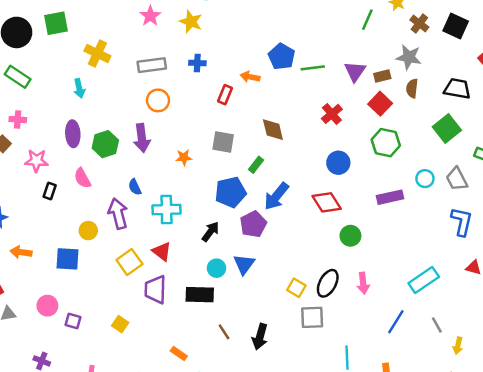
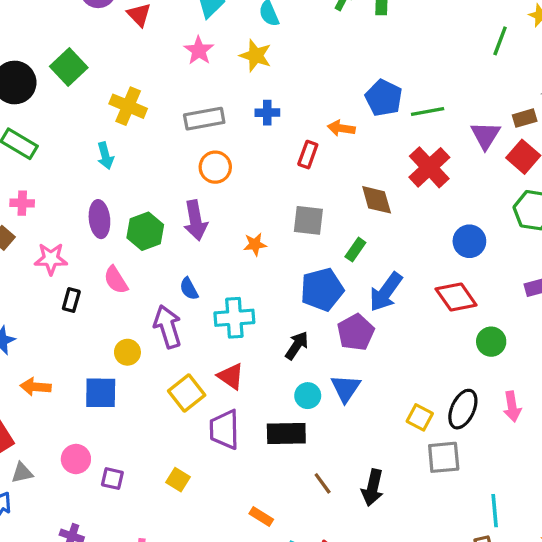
green square: (56, 23) -> (69, 67), turned -30
purple triangle: (355, 71) -> (485, 135), moved
red cross: (332, 114) -> (429, 167), moved, size x1.4

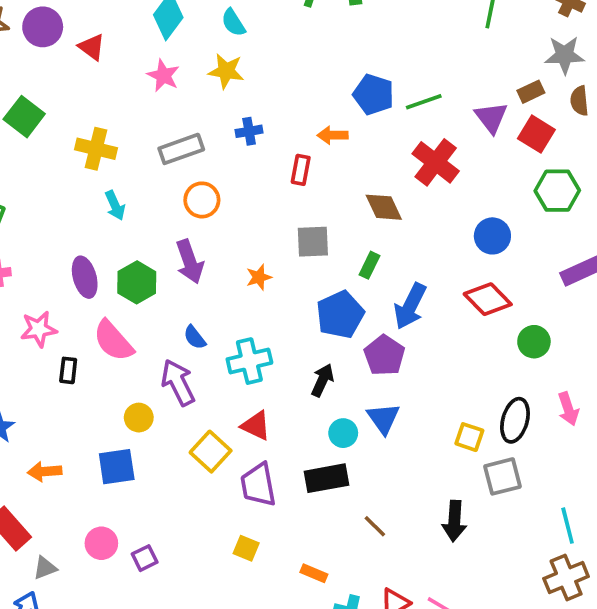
cyan arrow: (105, 156) -> (115, 205), moved
pink semicircle: (116, 280) -> (113, 341), size x1.4
purple square: (112, 479) -> (145, 558), turned -30
yellow square: (178, 480) -> (246, 548), moved
black arrow: (373, 488) -> (454, 521), moved

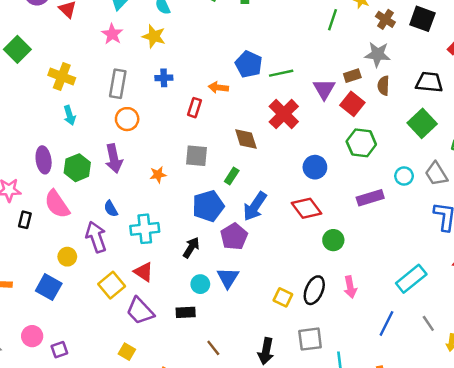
gray rectangle: (181, 149) -> (118, 84), turned -68
blue square: (117, 467) -> (49, 287), turned 30
gray square: (503, 476) -> (310, 339), moved
black rectangle: (327, 478) -> (186, 312), size x0.7
purple trapezoid: (258, 485) -> (140, 311), turned -40

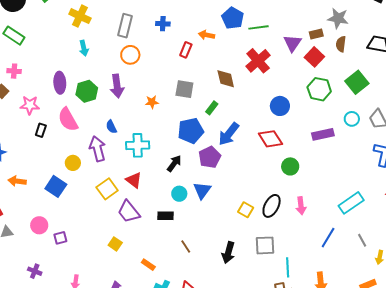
green square: (422, 123) -> (357, 82), moved

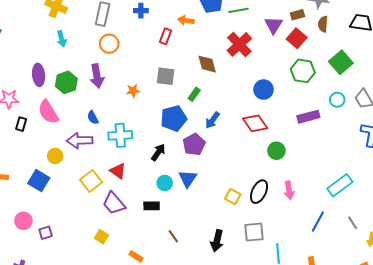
blue arrow: (229, 134) -> (212, 120), size x0.7
purple arrow: (98, 149) -> (80, 141), turned -75

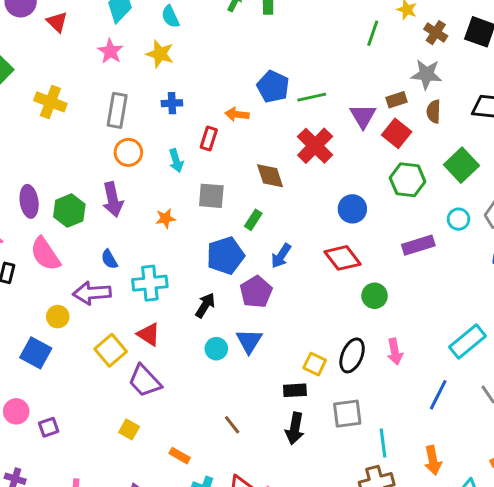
cyan arrow: (62, 39) -> (176, 161), moved
black rectangle: (152, 206) -> (295, 390), moved

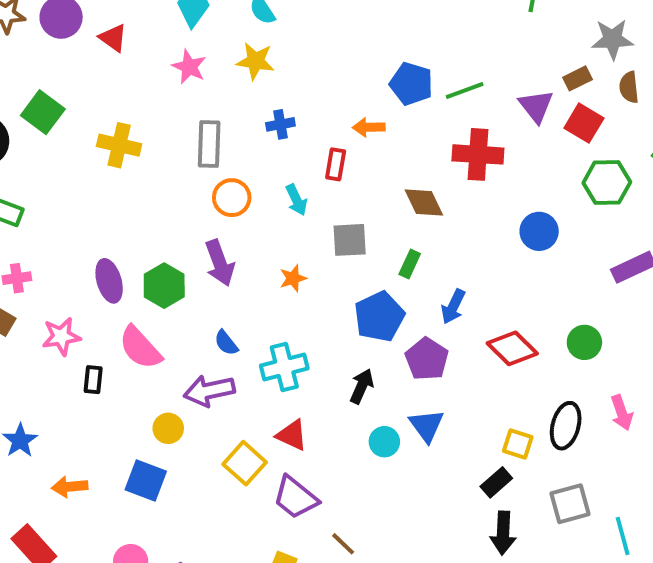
red cross: (315, 146) -> (478, 154), turned -33
red diamond: (342, 258) -> (512, 348), moved
black rectangle: (295, 390) -> (496, 482), turned -30
brown line: (232, 425) -> (343, 544), moved

